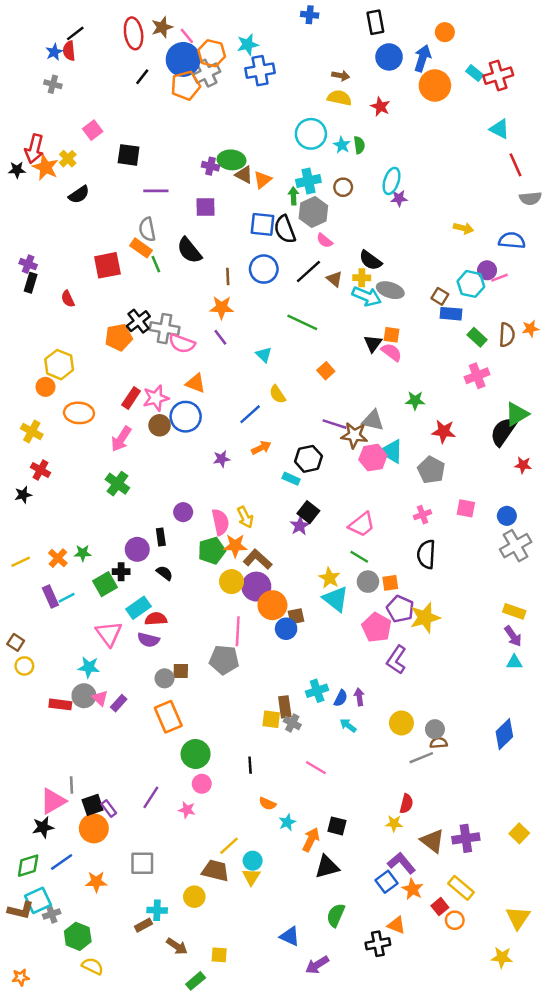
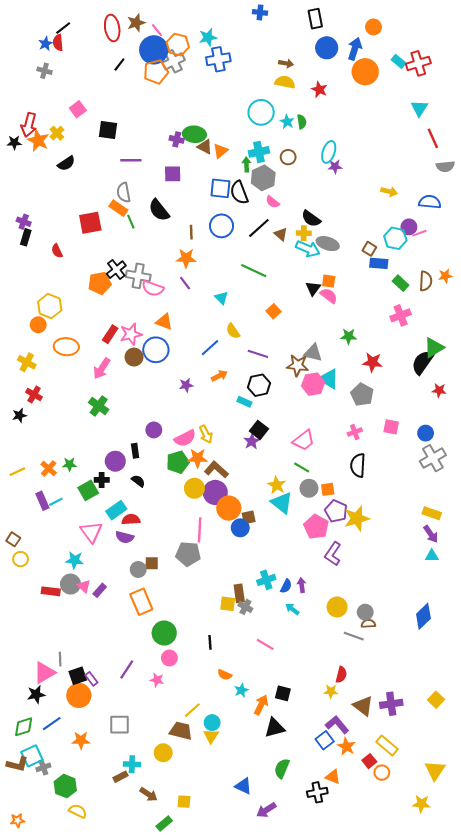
cyan triangle: (499, 129) -> (419, 108), turned 36
purple line: (334, 424) -> (258, 354), moved
pink semicircle: (220, 522) -> (185, 438), turned 75
gray line: (421, 758) -> (354, 636), turned 42

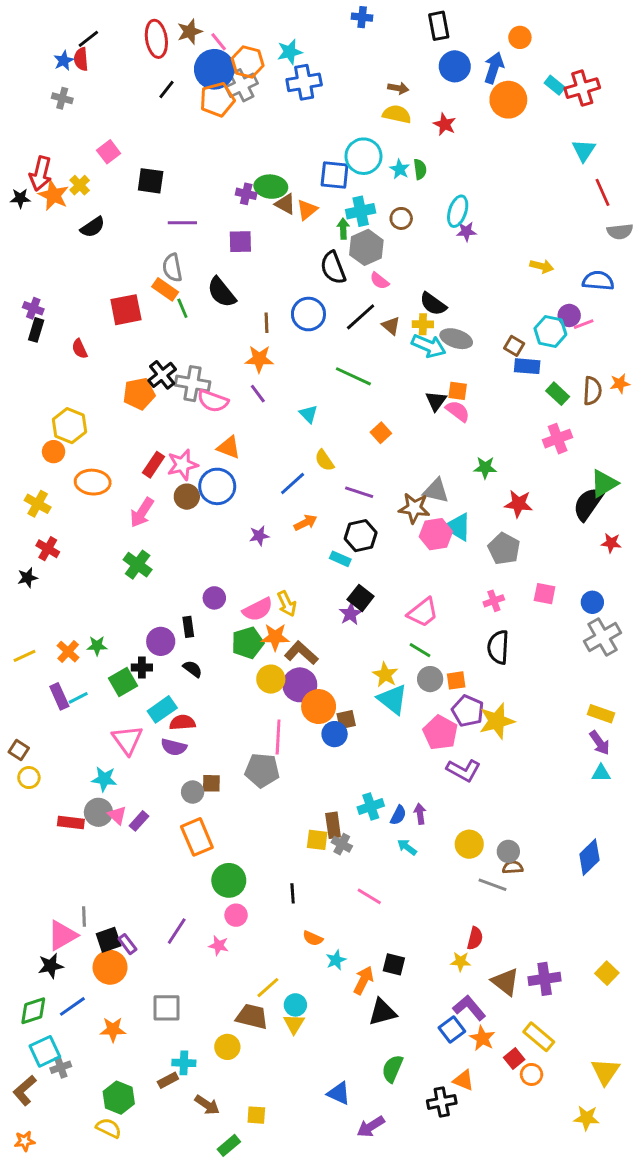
blue square: (220, 188) -> (335, 175), moved
purple L-shape: (333, 554) -> (463, 770), turned -95
brown L-shape: (17, 764) -> (25, 1090), moved, turned 125
green hexagon: (65, 786) -> (119, 1098), moved

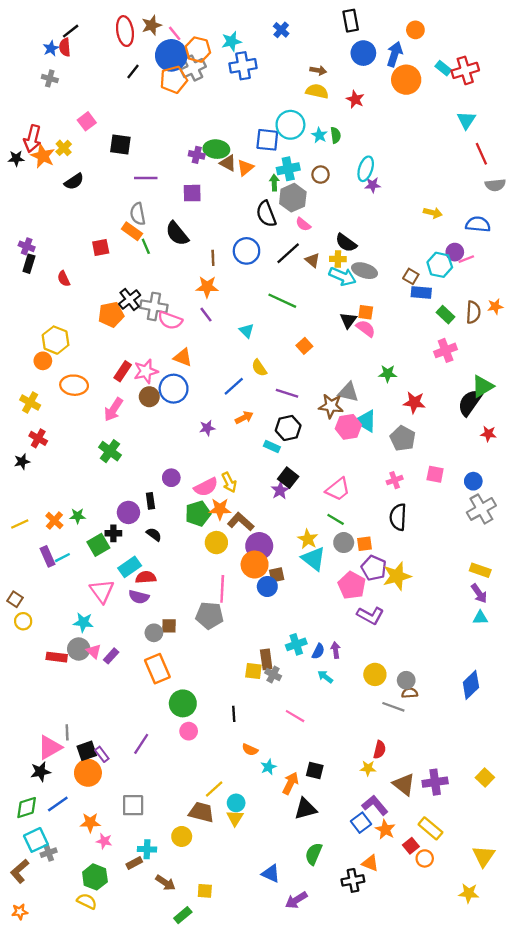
blue cross: (362, 17) -> (281, 30), moved, turned 35
red square: (126, 310) -> (101, 247), size x0.7
purple circle: (300, 685) -> (259, 546), moved
pink star: (219, 946) -> (104, 841), moved

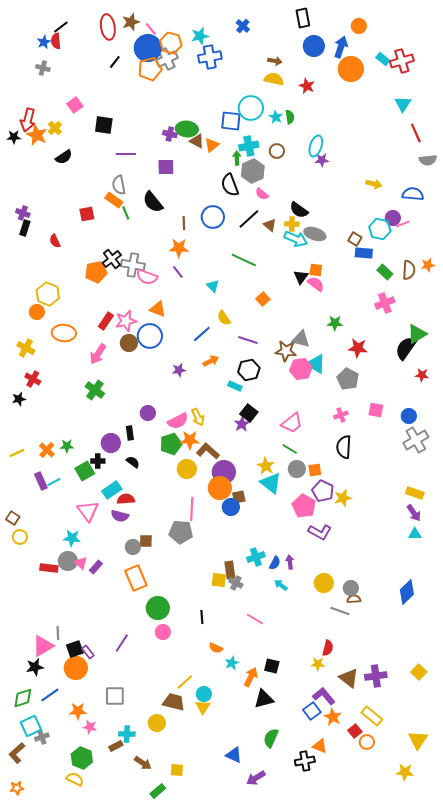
yellow star: (397, 576) -> (343, 498), size x0.7

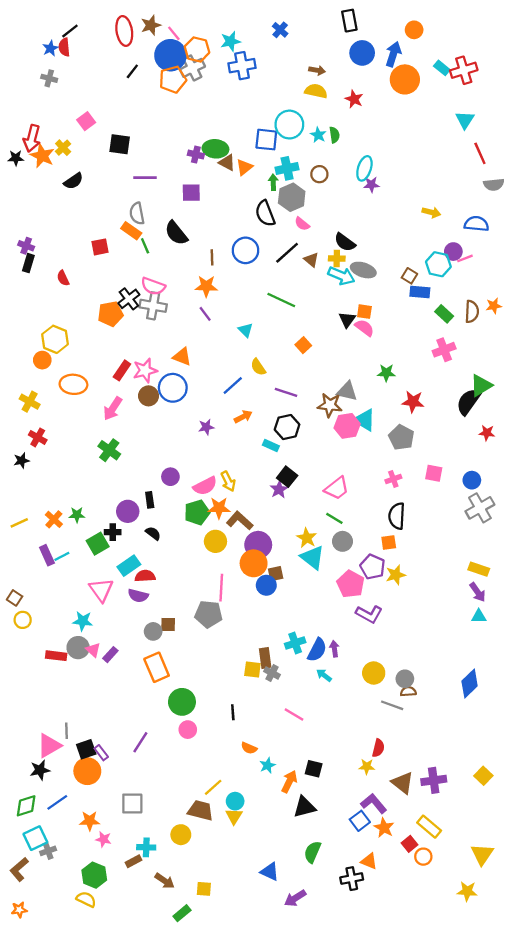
pink semicircle: (147, 277) -> (153, 286), moved
orange square: (315, 470) -> (389, 543), moved
blue semicircle: (275, 563) -> (317, 650), size x1.5

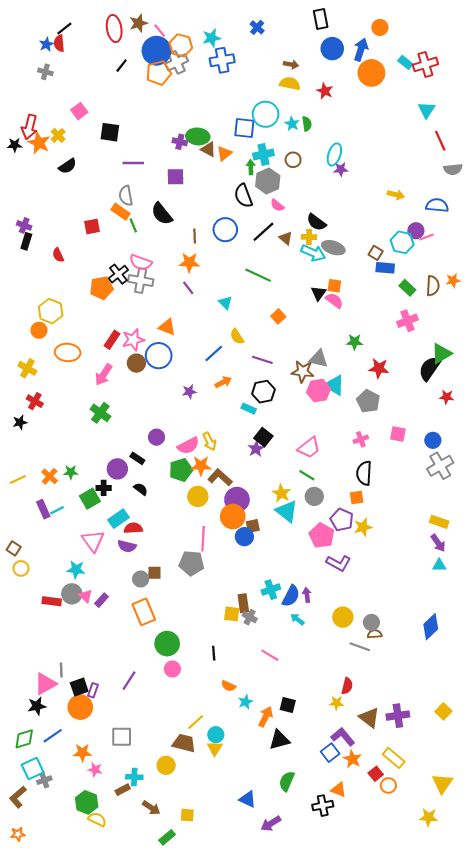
black rectangle: (150, 500) -> (137, 458), turned -48
purple rectangle: (101, 753) -> (93, 690), turned 56
yellow semicircle: (86, 899) -> (97, 819), moved

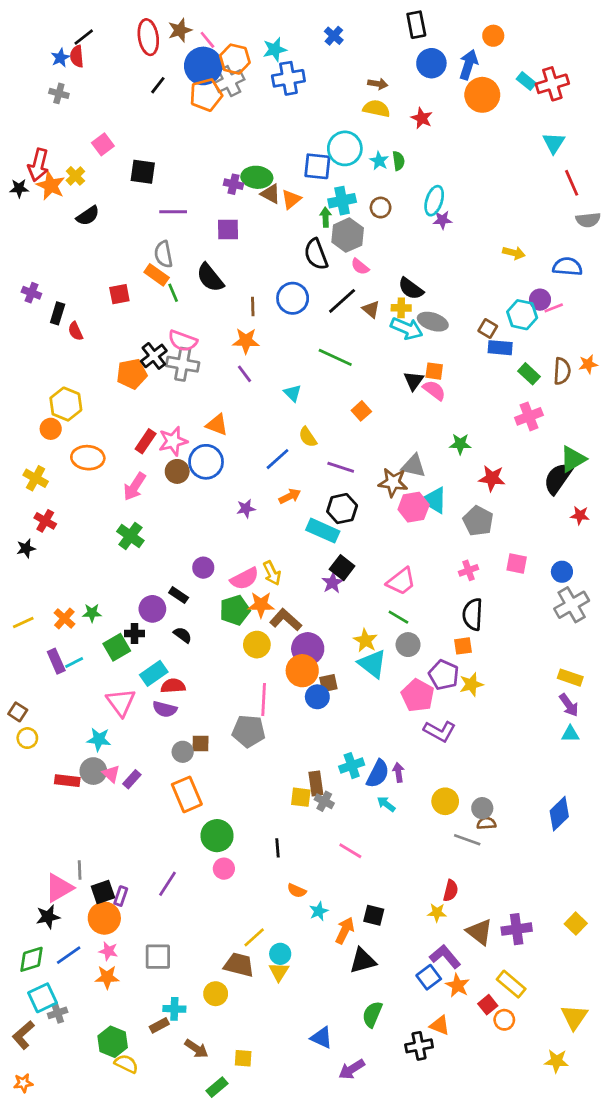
black rectangle: (26, 241) -> (58, 313), moved
cyan rectangle: (249, 409) -> (323, 531), size x1.6
pink star: (95, 770) -> (108, 951), moved

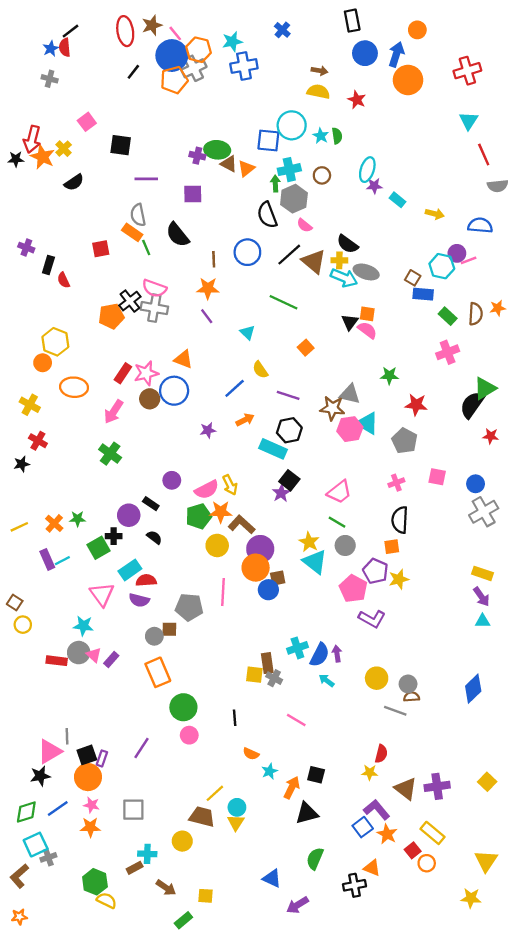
cyan rectangle: (526, 81) -> (398, 200), moved
brown triangle: (371, 309) -> (314, 262), size x1.6
gray pentagon: (249, 731) -> (189, 607), moved

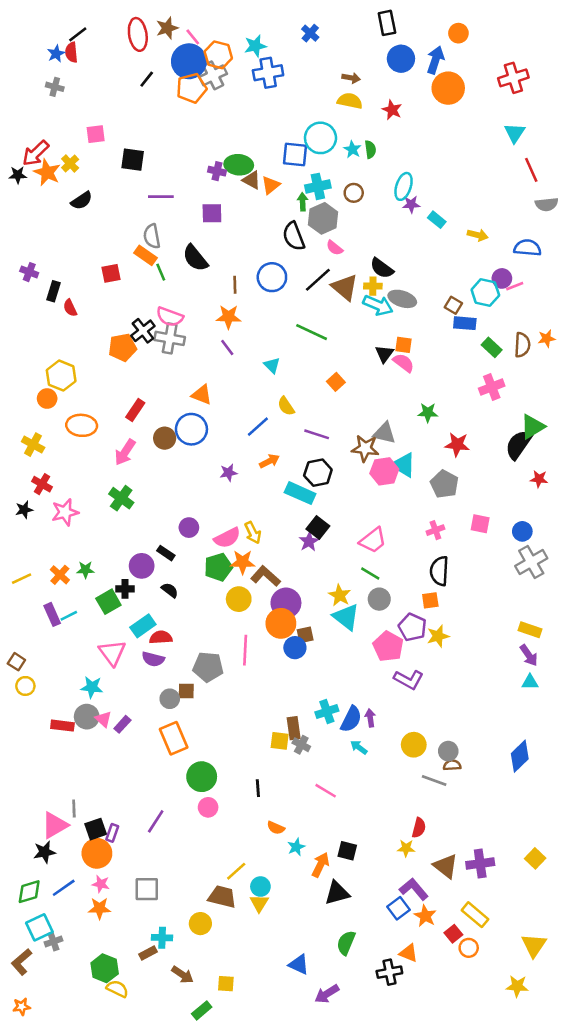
pink square: (87, 122) -> (96, 134), turned 30
red arrow: (32, 139) -> (36, 153), turned 32
pink star: (146, 373) -> (65, 512), moved

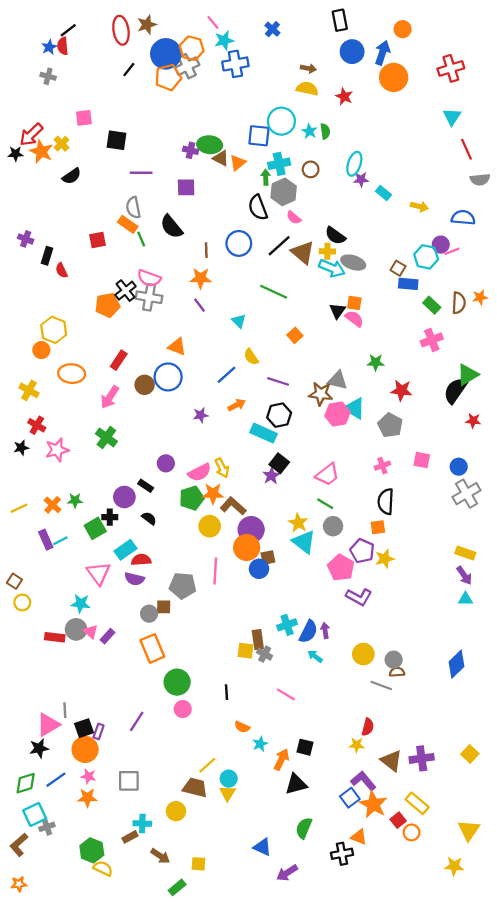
pink line: (193, 37) -> (213, 22), moved
orange star: (425, 916) -> (373, 804), size x1.4

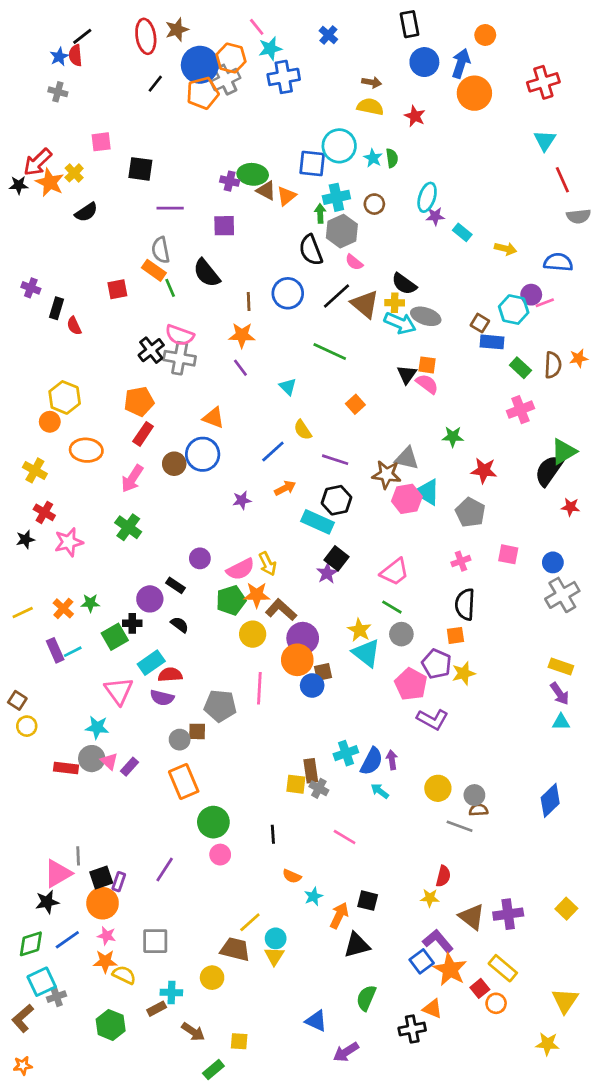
orange pentagon: (108, 305) -> (139, 401), moved
yellow semicircle: (103, 868) -> (124, 975), moved

